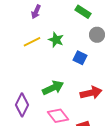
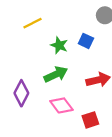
green star: (56, 40) -> (59, 45), moved

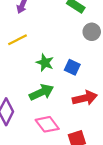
blue square: (86, 41) -> (72, 67), moved

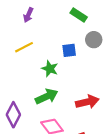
blue square: (72, 67) -> (69, 50), moved, turned -32

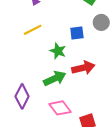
red arrow: (87, 102) -> (83, 68), moved

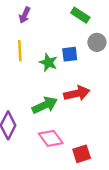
yellow line: (33, 30) -> (20, 51), turned -66
green star: (58, 51) -> (48, 62), moved

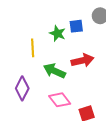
yellow line: (20, 51) -> (33, 48), moved
green arrow: (45, 105) -> (54, 71), turned -130

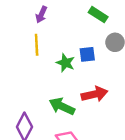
yellow line: (33, 48) -> (37, 45), moved

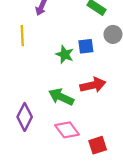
yellow line: (37, 45) -> (22, 36), moved

